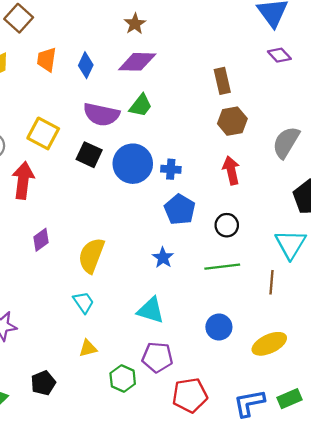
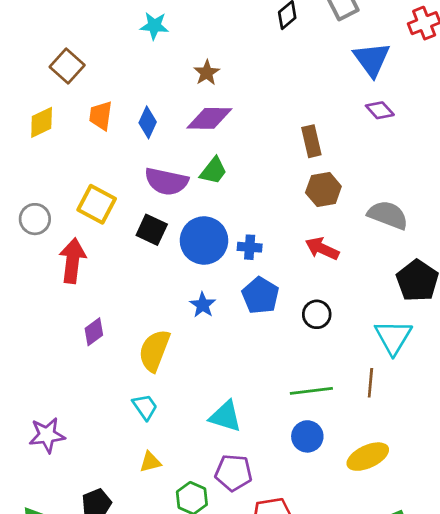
gray semicircle: (286, 142) -> (388, 215), turned 80
red arrow: (231, 170) -> (322, 249), turned -52
blue star: (163, 258) -> (203, 305), moved
green line: (222, 267) -> (311, 391), moved

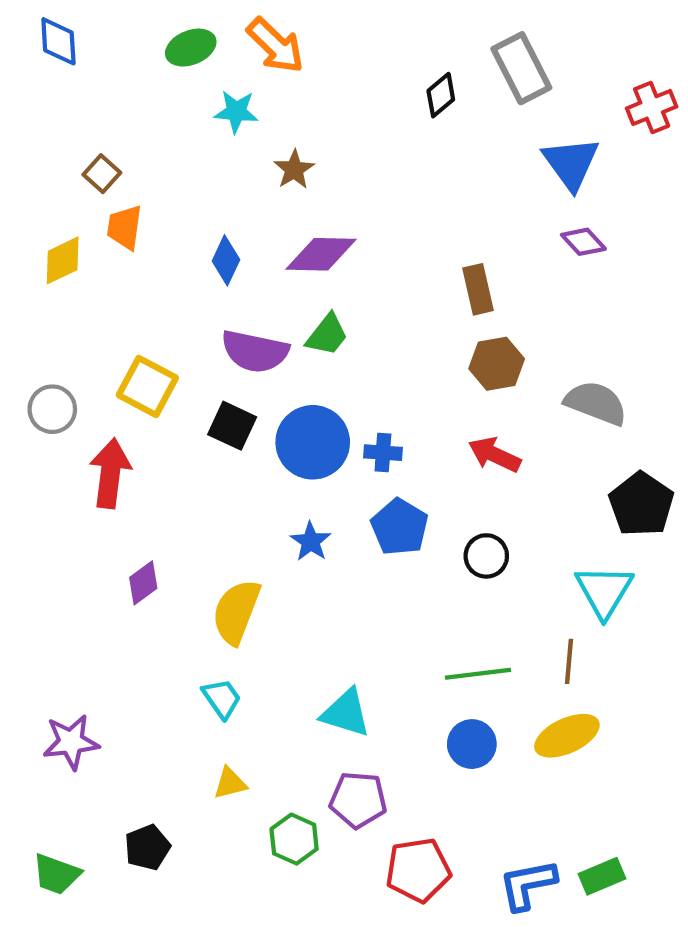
brown square: (67, 66) -> (102, 174), size x0.7
brown star: (207, 73) -> (294, 169), moved
orange trapezoid: (101, 116) -> (125, 227), moved
yellow ellipse: (368, 457) -> (567, 736), moved

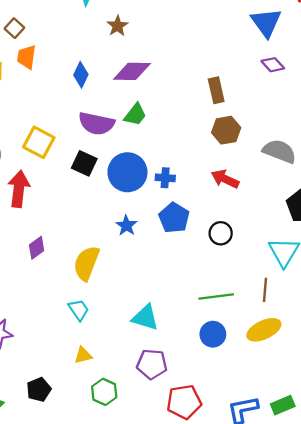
green hexagon: (294, 839) -> (104, 392), moved

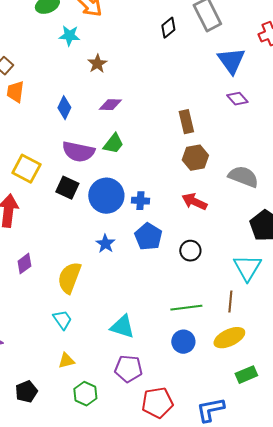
purple diamond: (132, 71) -> (110, 105), size x0.7
green rectangle: (283, 405) -> (246, 375), moved

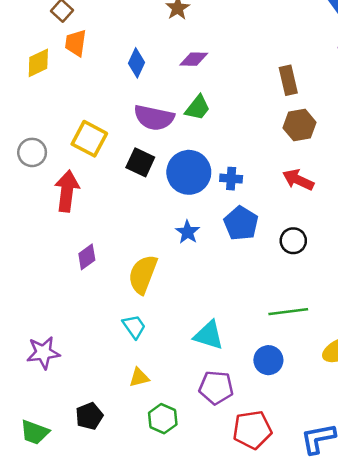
blue circle: (183, 342) -> (268, 360), moved

